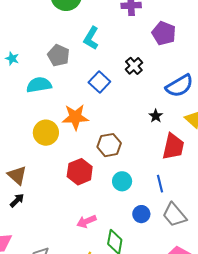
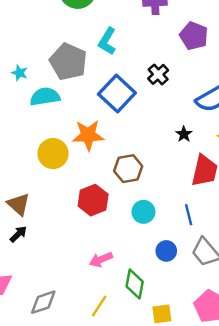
gray pentagon: (59, 55) -> (68, 62), size x1.4
cyan star: (12, 58) -> (20, 73), moved
blue square: (99, 82) -> (117, 93), size x1.4

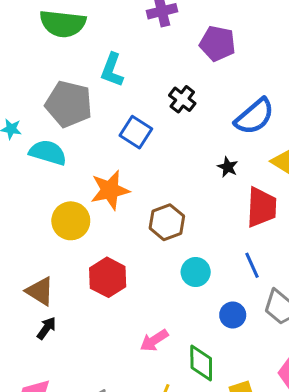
blue square: (117, 93) -> (136, 132), size x0.7
cyan semicircle: (45, 97) -> (48, 153), turned 36
red hexagon: (93, 200) -> (108, 277), moved

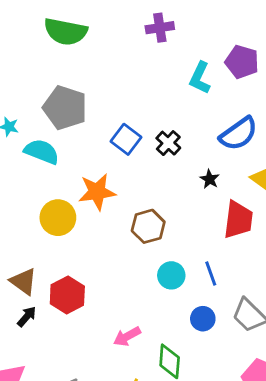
purple pentagon: (218, 43) -> (242, 62), moved
cyan L-shape: (112, 70) -> (200, 78), moved
black cross: (182, 99) -> (168, 143), moved
blue line: (252, 265) -> (211, 273), moved
red hexagon: (108, 277) -> (67, 295), moved

